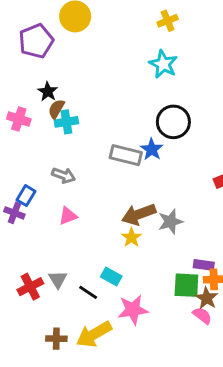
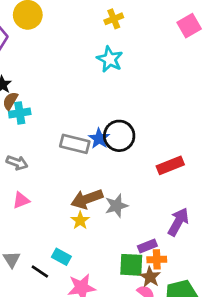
black circle: (173, 122) -> (119, 136), moved
purple rectangle: (204, 265) -> (147, 246), turned -30

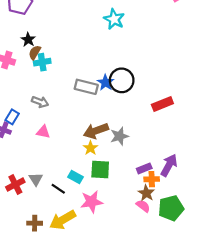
pink triangle: (21, 200) -> (43, 132), turned 32
purple arrow: (178, 222) -> (169, 165), moved
green square: (131, 265) -> (100, 169), moved

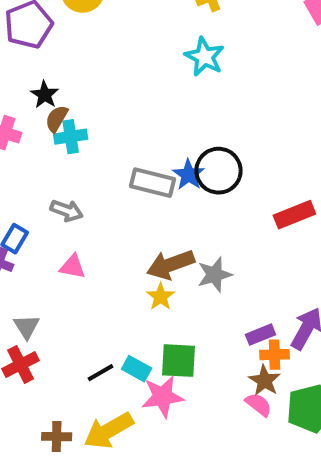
green square: (100, 169) -> (179, 361), moved
cyan rectangle: (75, 177) -> (137, 369), moved
gray triangle: (36, 179) -> (27, 327), moved
black line: (58, 189) -> (101, 373), turned -64

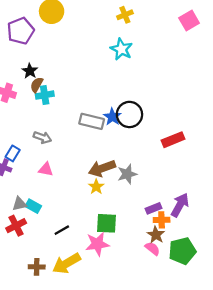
gray triangle: (27, 327) -> (19, 204), turned 49
cyan rectangle: (137, 369) -> (33, 206), moved

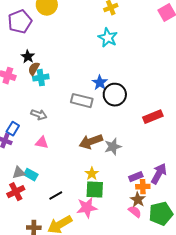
blue star: (112, 117) -> (100, 83), moved
yellow star: (96, 187) -> (92, 174), moved

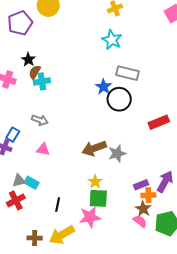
gray rectangle: (82, 101) -> (128, 73), moved
black line: (56, 196) -> (58, 205), turned -48

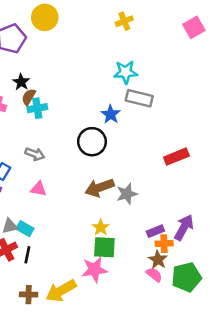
cyan star: (112, 40) -> (126, 72), moved, turned -30
black circle: (119, 99) -> (92, 142), moved
black line: (58, 205) -> (27, 255), moved

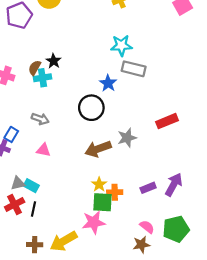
black star: (21, 82) -> (54, 61), moved
gray star: (127, 194) -> (127, 138), moved
orange cross: (164, 244) -> (115, 192), moved
brown star: (158, 260) -> (141, 245), moved, turned 30

